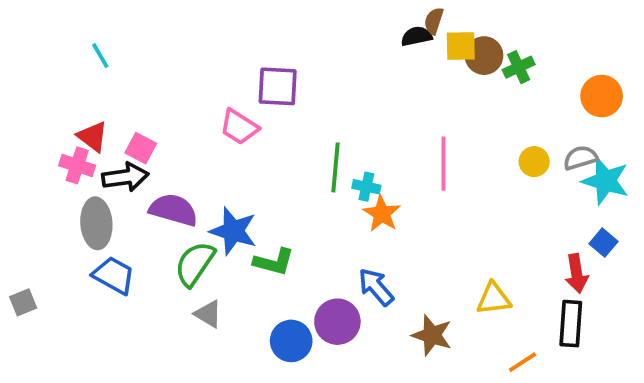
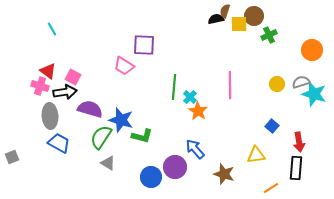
brown circle: (484, 56) -> (254, 16), moved
cyan cross: (366, 187) -> (190, 97), turned 32
blue square: (604, 243) -> (272, 126), moved

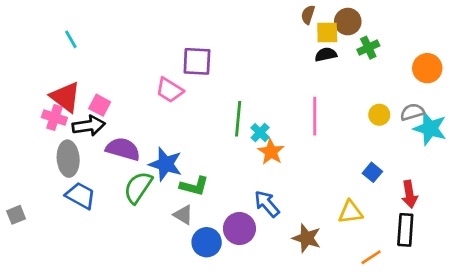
black semicircle: (216, 19) -> (326, 54), moved
red triangle: (48, 71) -> (65, 97), size x1.4
gray triangle: (108, 163) -> (183, 215), moved

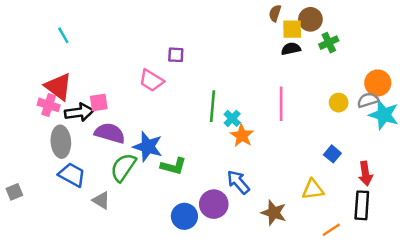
purple square: (197, 61) -> (176, 55), size x0.6
orange circle: (427, 68) -> (378, 83), moved
pink square: (100, 105) -> (99, 103), moved, turned -36
gray triangle: (183, 215) -> (101, 200), moved

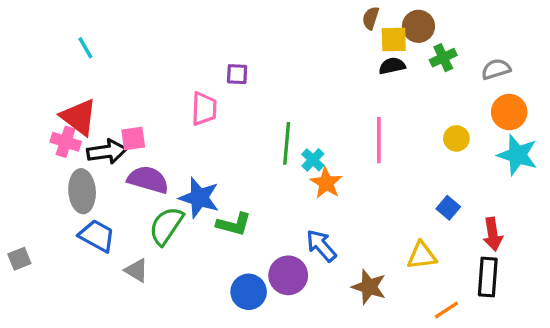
pink trapezoid: (151, 81) -> (204, 109), turned -120
gray semicircle: (368, 100) -> (496, 69), moved

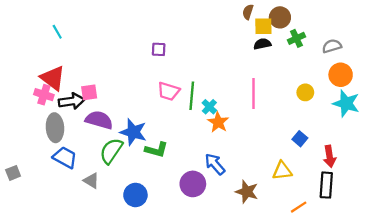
pink trapezoid: (204, 109) -> (169, 91), moved, turned 105
blue circle: (249, 292) -> (135, 195), moved

